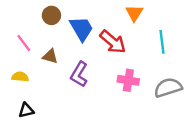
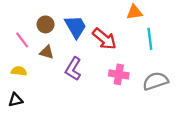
orange triangle: (134, 13) -> (134, 12), moved, turned 49
brown circle: (51, 15) -> (46, 24), moved
black triangle: (26, 110) -> (16, 100), moved

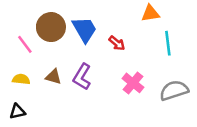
brown circle: (46, 24) -> (51, 27), size x1.5
red arrow: (104, 39) -> (117, 43), size x0.6
brown triangle: (47, 52) -> (53, 77), moved
pink cross: (119, 74) -> (133, 83), turned 30

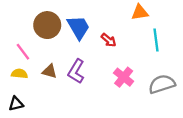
pink line: (25, 44) -> (23, 52), moved

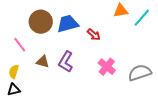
blue trapezoid: (78, 27) -> (68, 24), turned -75
cyan line: (156, 40) -> (142, 18), moved, turned 48
yellow semicircle: (19, 74) -> (14, 72), moved, turned -80

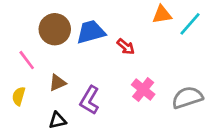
brown triangle: (43, 62) -> (57, 83), turned -40
purple L-shape: (66, 62) -> (90, 100), moved
black triangle: (14, 90) -> (57, 120), moved

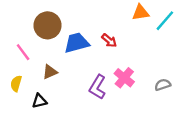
blue trapezoid: (91, 32) -> (77, 43), moved
gray semicircle: (187, 98) -> (163, 85), size x0.6
purple L-shape: (90, 100) -> (98, 87), moved
black triangle: (57, 120) -> (39, 101), moved

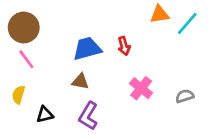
brown circle: (47, 25) -> (24, 27), moved
red arrow: (109, 40) -> (124, 46), turned 35
brown triangle: (50, 72) -> (80, 82), moved, turned 35
purple L-shape: (98, 87) -> (88, 116), moved

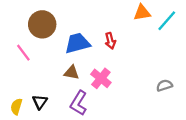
brown circle: (24, 27) -> (42, 24), moved
pink cross: (141, 88) -> (101, 78), moved
yellow semicircle: (18, 95) -> (16, 107), moved
black triangle: (45, 115) -> (40, 102), turned -42

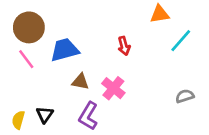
cyan line: (167, 21) -> (181, 41), moved
brown circle: (42, 24) -> (29, 27), moved
blue trapezoid: (77, 43) -> (65, 50), moved

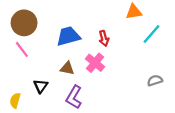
blue trapezoid: (65, 50) -> (68, 36), moved
pink cross: (113, 88) -> (95, 63), moved
black triangle: (45, 115) -> (41, 86), moved

